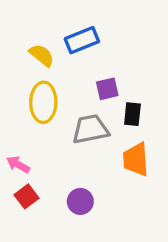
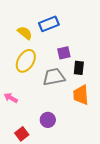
yellow ellipse: (43, 102) -> (26, 61), turned 30
red square: (27, 196) -> (22, 134), moved

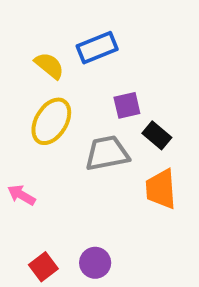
black rectangle: (79, 68) -> (157, 135), turned -56
purple circle: (48, 120) -> (95, 263), moved

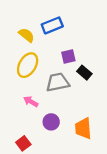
orange trapezoid: (161, 189) -> (83, 128), moved
pink arrow: (21, 195) -> (31, 102), moved
purple circle: (95, 263) -> (51, 122), moved

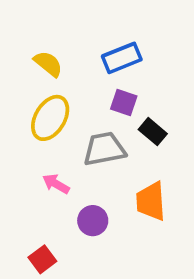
blue rectangle: (52, 25) -> (122, 58), moved
purple square: (68, 56) -> (124, 102), turned 32
orange trapezoid: (83, 128) -> (151, 201), moved

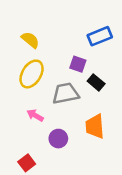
blue rectangle: (122, 58) -> (100, 36), moved

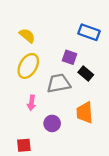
blue rectangle: (100, 36) -> (89, 32), turned 42
pink arrow: (35, 115) -> (31, 103), turned -112
red square: (27, 163) -> (24, 145), turned 32

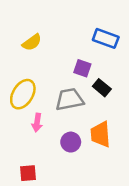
yellow semicircle: (27, 36) -> (32, 42), turned 105
yellow ellipse: (28, 66) -> (23, 94), moved
purple circle: (52, 123) -> (71, 142), moved

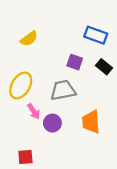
black rectangle: (102, 88) -> (104, 67), moved
pink arrow: (37, 123) -> (34, 111), turned -42
purple circle: (71, 142) -> (52, 123), moved

